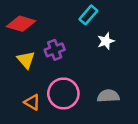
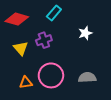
cyan rectangle: (88, 15) -> (54, 13), moved
orange triangle: (32, 102) -> (26, 82), turned -40

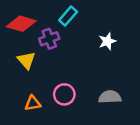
purple cross: (44, 40) -> (49, 39), moved
pink circle: (51, 75) -> (64, 94), size x0.7

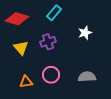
purple cross: (49, 39) -> (48, 42), moved

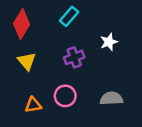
red diamond: (17, 19) -> (22, 24), turned -75
purple cross: (48, 42) -> (74, 57), moved

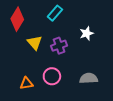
yellow triangle: (27, 61) -> (35, 43), moved

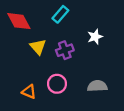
red diamond: (17, 19) -> (19, 21), turned -60
orange triangle: (26, 83) -> (29, 92), turned 32

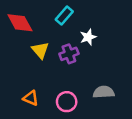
white star: (95, 37) -> (88, 37), moved
pink circle: (57, 84) -> (67, 102), moved

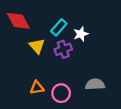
cyan rectangle: (64, 16) -> (59, 27), moved
orange triangle: (31, 98) -> (37, 88), moved, turned -32

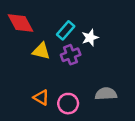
yellow triangle: (37, 46) -> (41, 51), turned -35
orange triangle: (37, 88) -> (41, 97), turned 40

